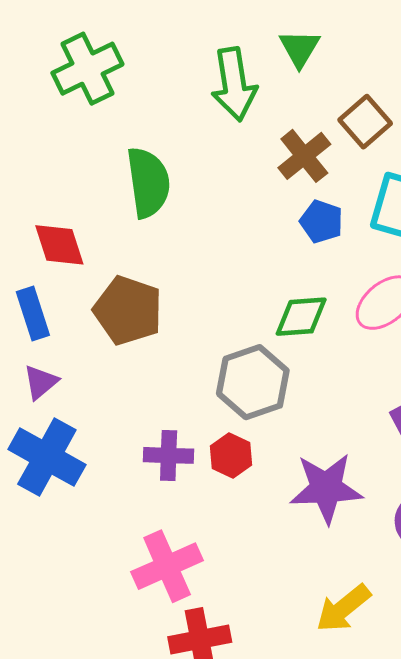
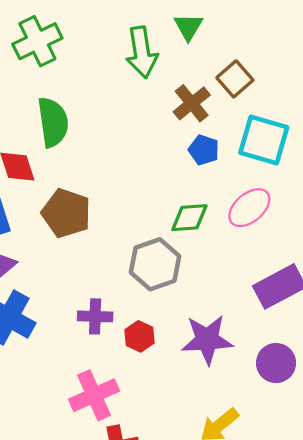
green semicircle: (148, 182) -> (53, 122), moved
red hexagon: (231, 455) -> (139, 336), moved

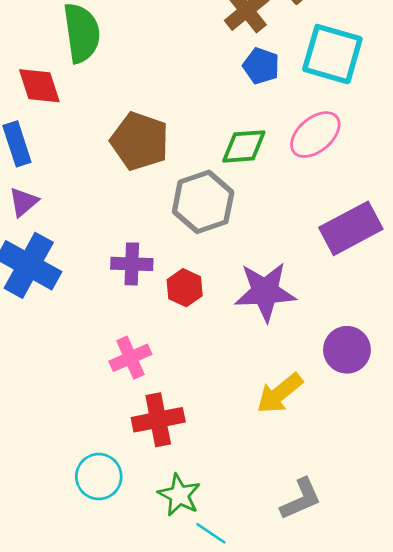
brown pentagon: (66, 213) -> (140, 141), moved
purple circle: (276, 363) -> (347, 350), moved
pink cross: (94, 395) -> (130, 358), size x0.7

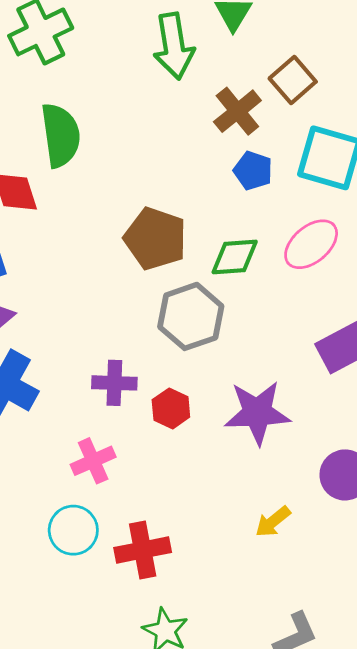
brown pentagon: (140, 141) -> (155, 239), moved
pink cross: (130, 358) -> (93, 461), moved
yellow arrow: (280, 393) -> (273, 522), size x0.7
cyan circle: (99, 477) -> (73, 530), moved

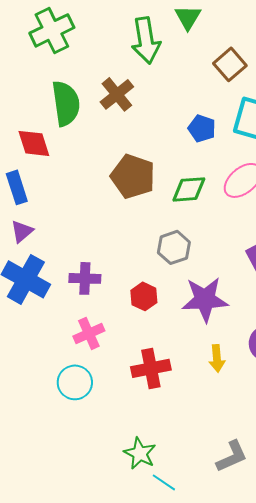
brown cross: (237, 111) -> (117, 94), moved
gray hexagon: (191, 316) -> (174, 247), moved, size x0.7
purple cross: (114, 383) -> (85, 278), moved
yellow arrow: (273, 522) -> (217, 358), moved, turned -56
red cross: (143, 550) -> (151, 368), moved

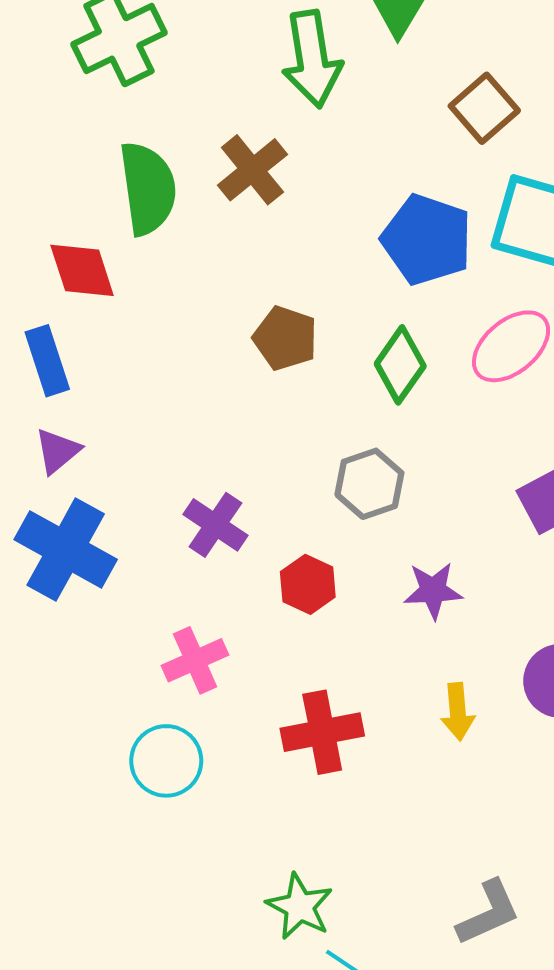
blue pentagon: (202, 128) -> (427, 240), size x1.6
brown pentagon: (133, 176) -> (285, 338), size x0.7
green diamond: (189, 189) -> (400, 365), turned -51
purple cross: (85, 278) -> (215, 525), moved, turned 32
purple star: (205, 299) -> (433, 591), size x0.6

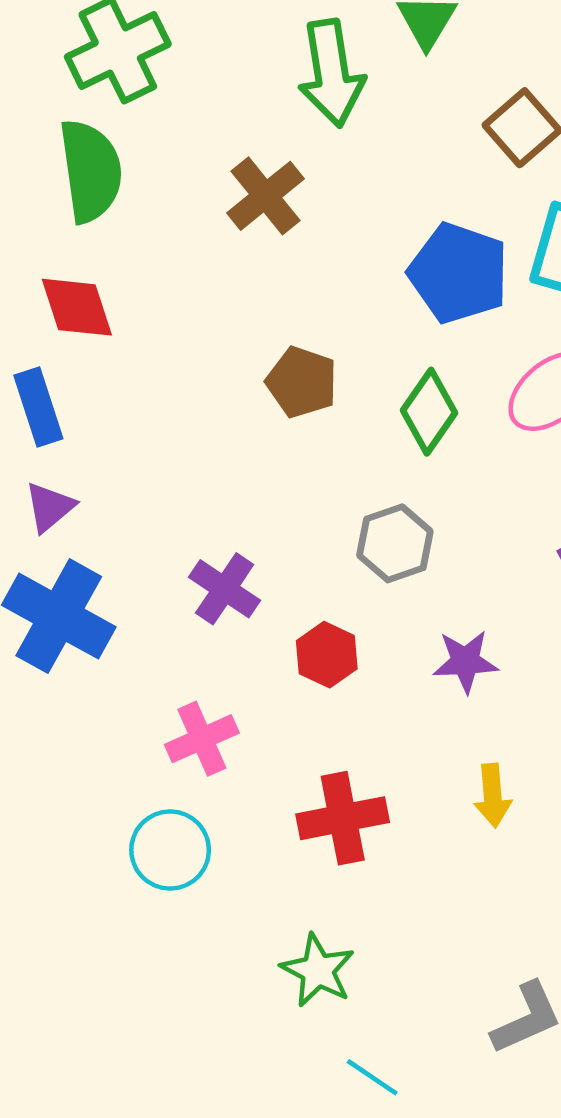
green semicircle: (148, 188) -> (91, 171), moved
green star: (300, 907) -> (318, 970), moved

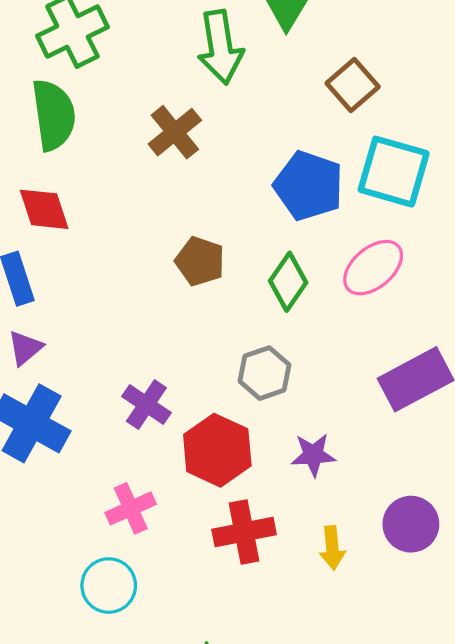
red hexagon: (327, 655) -> (217, 450), size x1.6
red cross: (343, 818) -> (244, 532), moved

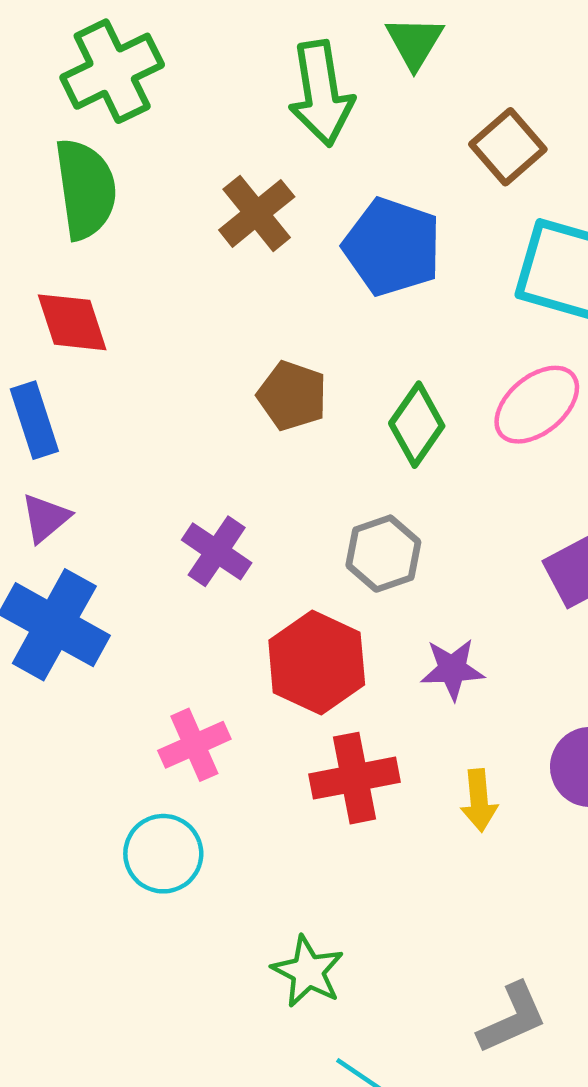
blue pentagon: (309, 186) -> (392, 247), moved
purple cross: (146, 405) -> (217, 551), moved

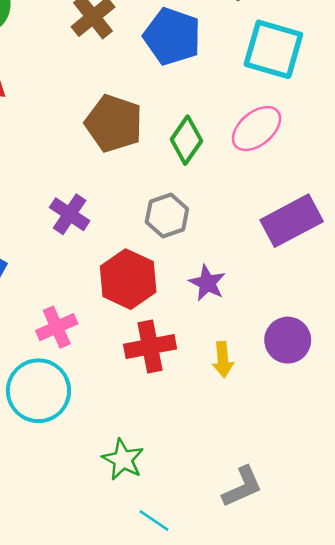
brown pentagon: (292, 396) -> (114, 123), size x1.4
purple star: (452, 669) -> (207, 283), turned 30
cyan circle: (163, 854) -> (38, 391), size x1.4

